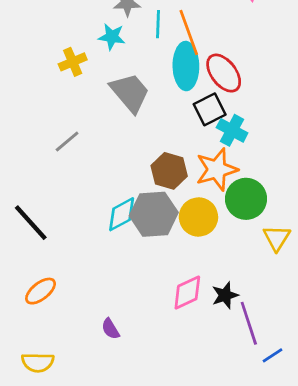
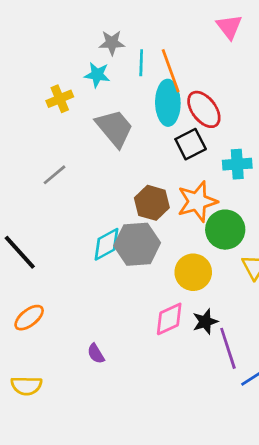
cyan cross: (232, 130) -> (237, 164), moved, turned -32
yellow circle: (198, 217) -> (193, 272), moved

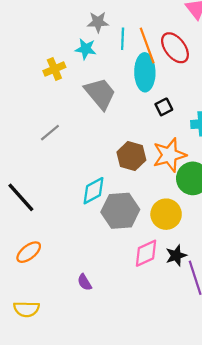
red ellipse: (204, 109) -> (175, 48), moved
black square: (191, 144) -> (164, 107), size x0.7
gray hexagon: (137, 244) -> (120, 211), moved

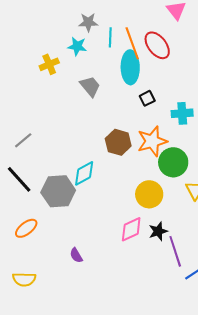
gray trapezoid: (100, 94) -> (90, 86), size x0.7
gray line: (50, 133) -> (23, 140), moved
gray hexagon: (120, 211) -> (58, 191), moved

